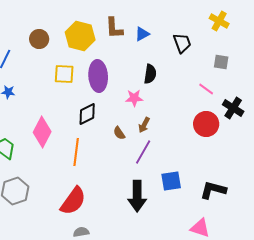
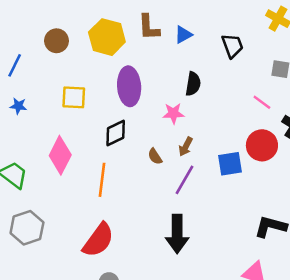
yellow square: (64, 74) -> (74, 97), moved
blue square: (171, 181) -> (230, 164), moved

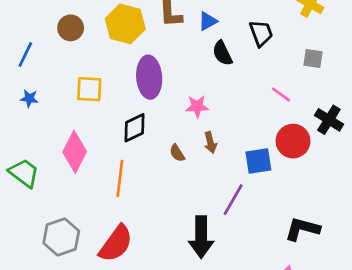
black semicircle: (193, 84) -> (222, 53), moved, turned 145
pink line: (262, 102) -> (281, 94), moved
brown arrow: (186, 147) -> (210, 142), turned -42
purple line: (184, 180) -> (233, 200), moved
gray hexagon: (27, 228) -> (61, 237), moved

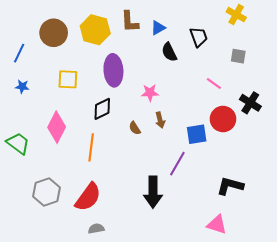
brown circle: (71, 28) -> (54, 33), size x1.4

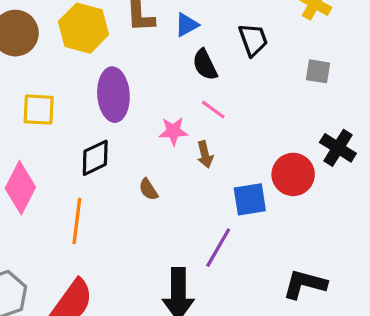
pink line: (214, 84) -> (213, 110), moved
brown arrow: (160, 120) -> (205, 154), moved

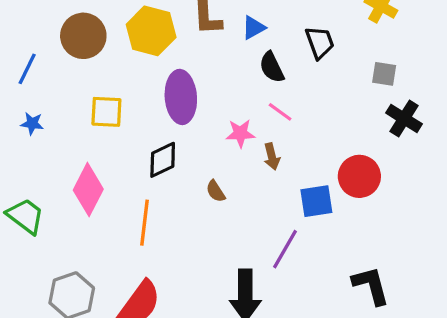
black cross: (338, 148) -> (404, 118), moved
black L-shape: (305, 284) -> (371, 285), turned 60

